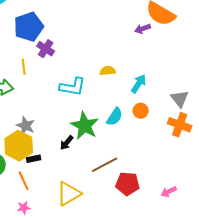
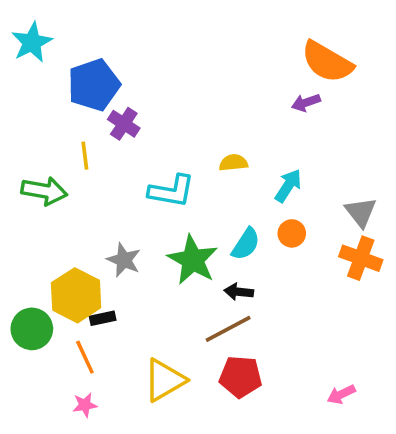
purple arrow: (143, 29) -> (306, 103), moved
gray star: (26, 126) -> (124, 260), moved
black arrow: (67, 143) -> (239, 292), moved, turned 56
red pentagon: (128, 184) -> (240, 377), moved
pink arrow: (169, 192) -> (341, 394), moved

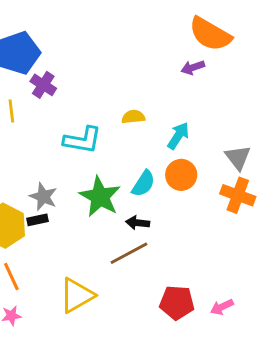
orange circle: (292, 233) -> (181, 175), size x1.4
black rectangle: (103, 318) -> (37, 220), moved
red pentagon: (240, 377) -> (177, 303), moved

